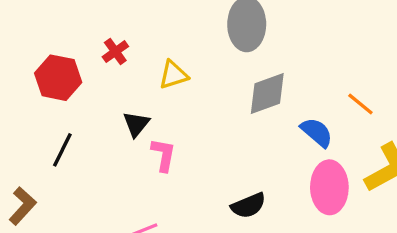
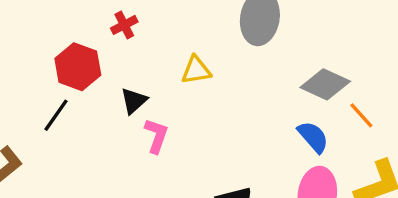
yellow triangle: (173, 75) -> (196, 70), moved
red hexagon: (58, 78) -> (78, 67), moved
gray diamond: (267, 93) -> (325, 84), moved, turned 36

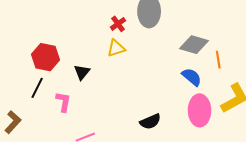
red cross: (124, 25) -> (118, 24), moved
orange line: (361, 115) -> (218, 60), turned 42
pink L-shape: (156, 136) -> (63, 102), moved

